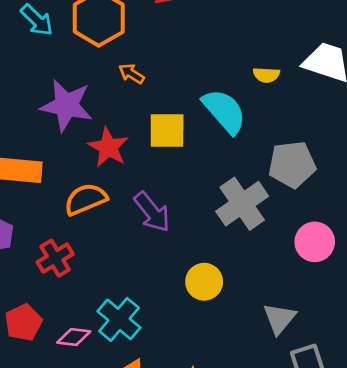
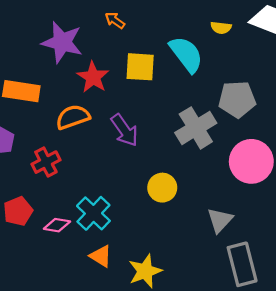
pink circle: (315, 242) -> (251, 161), size x1.4

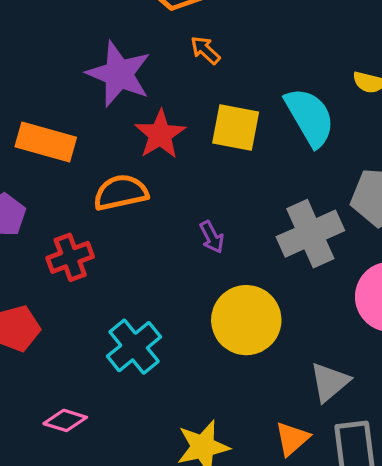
purple arrow: (125, 130) -> (212, 237), moved, size x0.6
yellow circle: (162, 188) -> (246, 320), size x1.5
pink diamond: (57, 225) -> (65, 420), moved
orange triangle: (101, 256) -> (292, 439), moved, turned 40

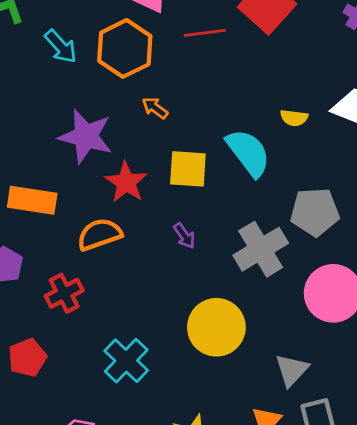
purple arrow: (212, 237) -> (184, 236), moved

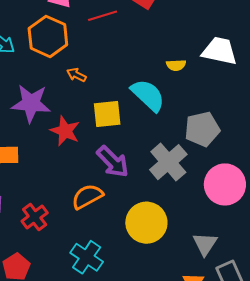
orange semicircle: (99, 234) -> (87, 197), moved
purple arrow: (184, 236) -> (113, 162), size x1.8

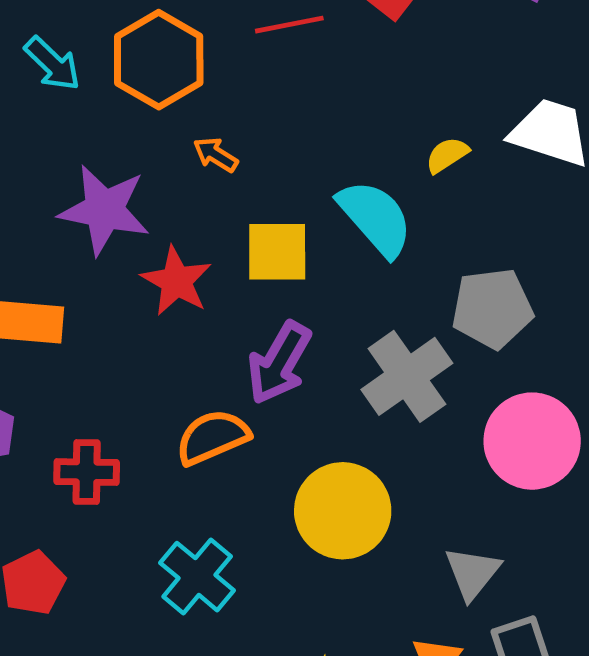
yellow semicircle: (176, 65) -> (447, 155), turned 144
purple arrow: (113, 162) -> (279, 363), turned 69
red cross: (35, 217) -> (87, 472), turned 32

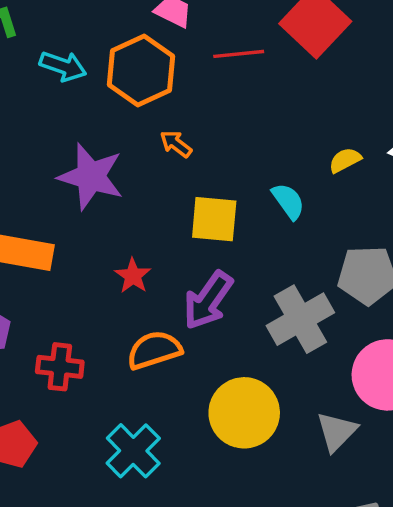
cyan arrow: (52, 64) -> (63, 66), turned -30
cyan semicircle: (375, 218) -> (288, 201), size x0.6
red star: (176, 281) -> (133, 276), moved, size x0.7
gray triangle: (472, 573) -> (337, 432), moved

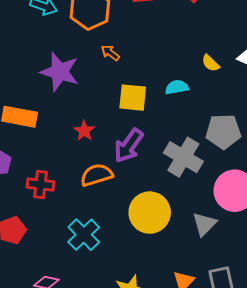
yellow semicircle: (345, 160) -> (210, 63), turned -108
cyan semicircle: (288, 201) -> (177, 87), turned -65
gray cross: (300, 319) -> (183, 157), turned -30

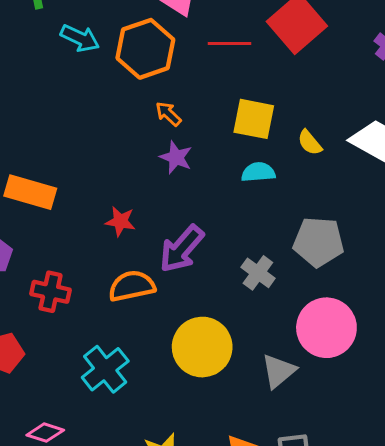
purple star: (60, 72) -> (176, 157), moved, size x0.6
yellow square: (133, 98) -> (254, 119), moved
red star: (84, 131) -> (120, 221), turned -30
gray cross: (183, 157) -> (258, 273), size x0.6

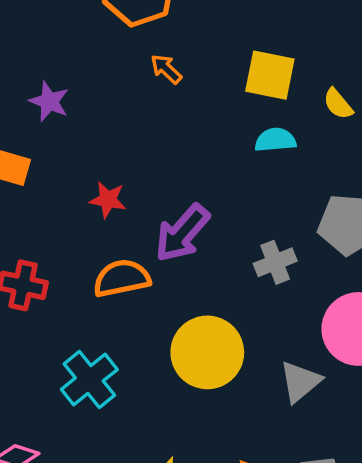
purple star: (176, 157) -> (49, 102), moved
gray cross: (258, 273) -> (275, 262), turned 32

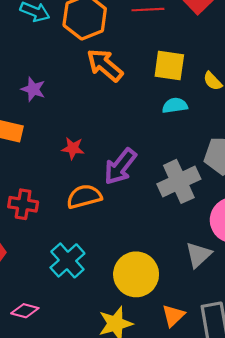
orange arrow: (166, 69) -> (105, 65), size x1.8
gray cross: (275, 262) -> (179, 181), size x1.6
yellow circle: (207, 352) -> (136, 274), moved

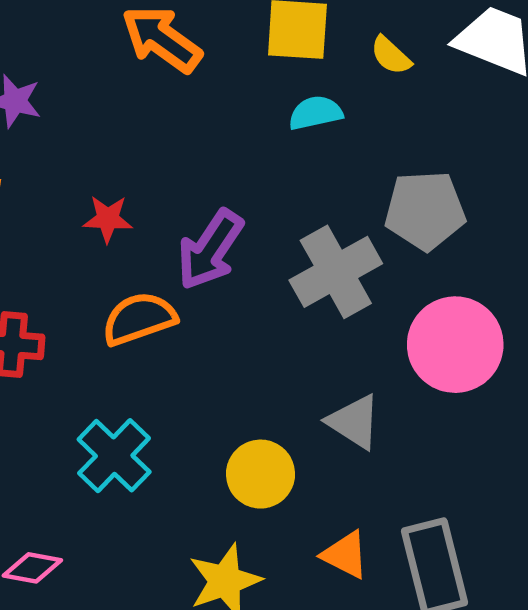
gray triangle: (198, 255) -> (354, 422), moved, turned -40
yellow circle: (136, 274) -> (261, 474), size x0.7
orange triangle: (173, 316) -> (345, 555), turned -45

